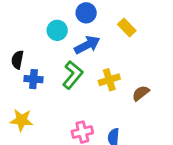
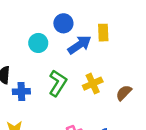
yellow rectangle: (127, 28) -> (103, 33), turned 49
blue arrow: (87, 45) -> (79, 45), moved

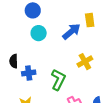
blue circle: (63, 23) -> (33, 10), moved
green L-shape: (58, 83) -> (58, 80), moved

